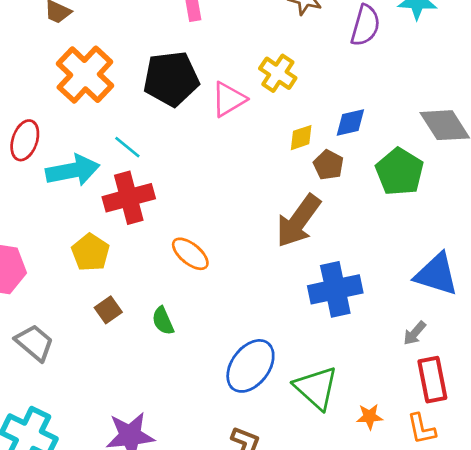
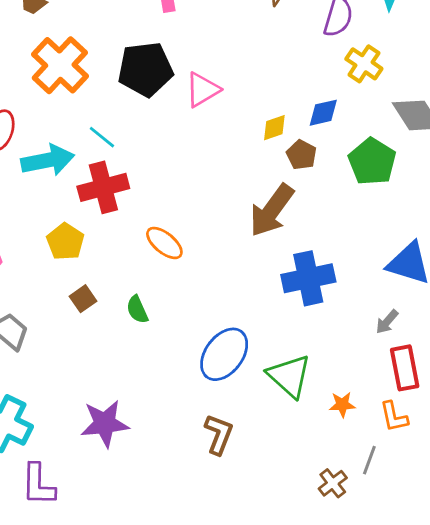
yellow cross: (278, 73) -> (364, 64), moved

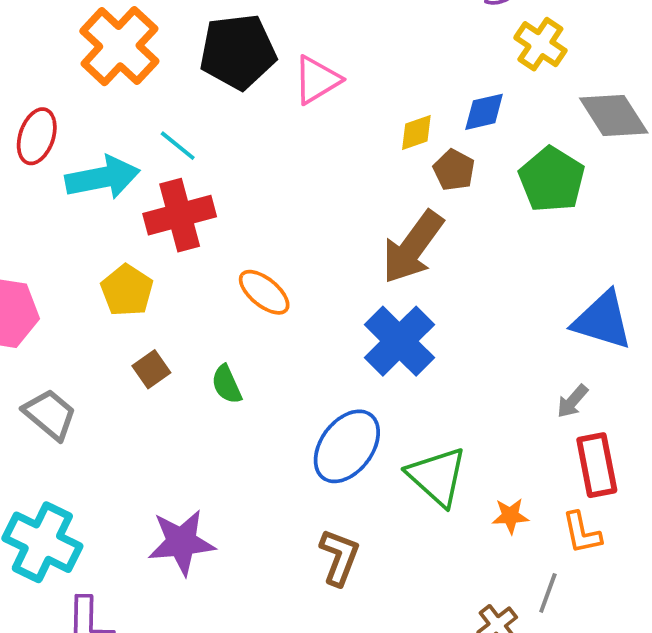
blue cross: (308, 278) -> (399, 341), moved, turned -33

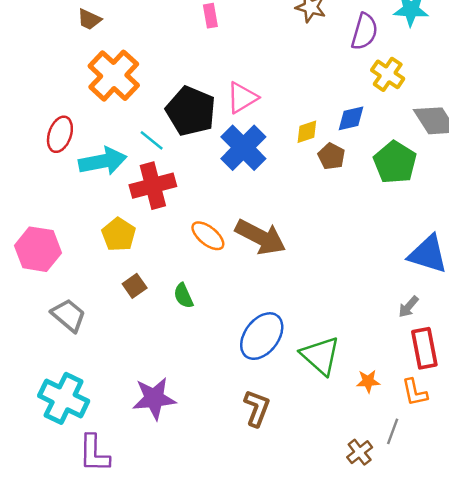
black pentagon: (238, 52) -> (191, 111), moved, turned 30
brown arrow: (413, 247) -> (260, 237), moved, turned -99
blue cross: (399, 341) -> (243, 148), moved

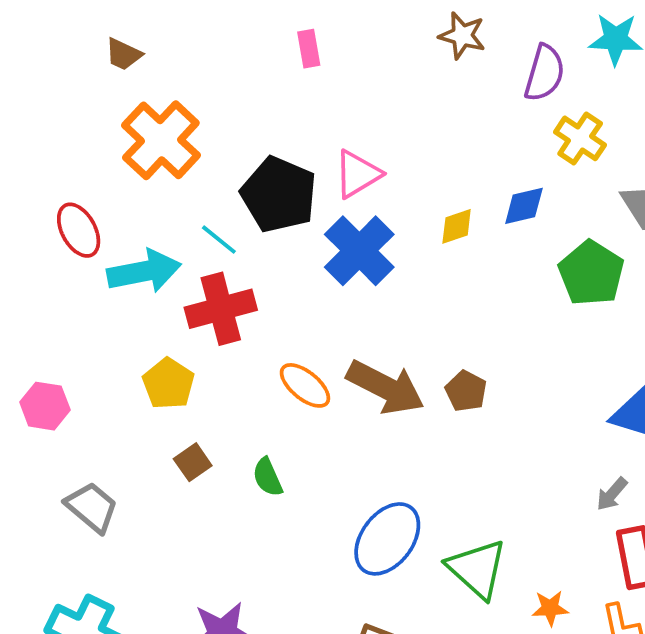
red ellipse: (60, 134) -> (79, 230), turned -48
brown pentagon: (331, 156) -> (466, 391), moved
pink hexagon: (38, 249) -> (45, 406), size x0.7

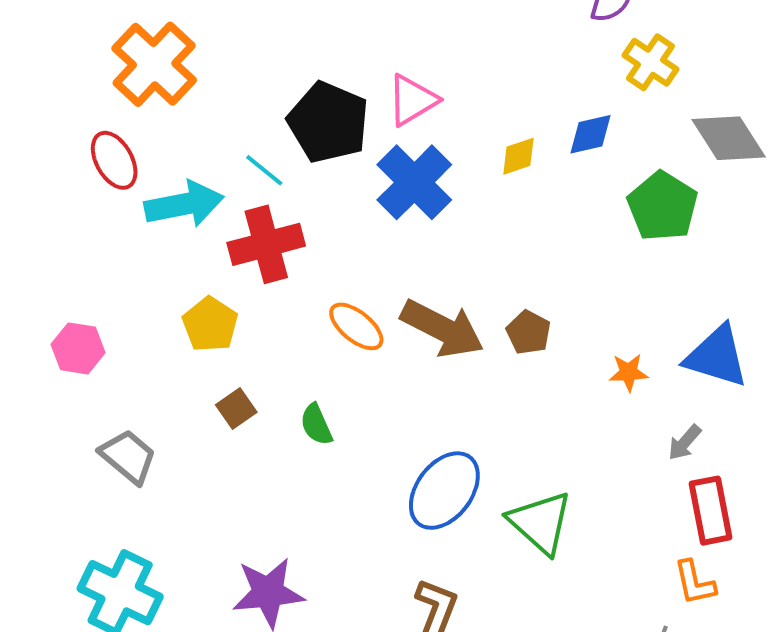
orange cross: (161, 140) -> (154, 64), moved
orange star: (550, 608) -> (629, 372), moved

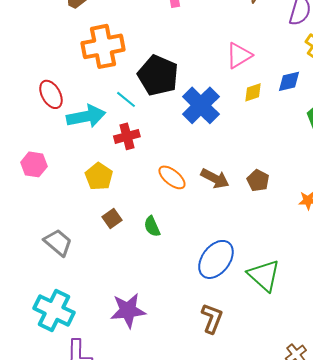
orange cross: (154, 64) -> (103, 46), moved, turned 36
pink triangle: (412, 100) -> (239, 55), moved
red cross: (266, 244) -> (127, 136), size x0.7
brown arrow: (442, 328) -> (215, 178), size x0.7
pink hexagon: (78, 348) -> (34, 164), moved

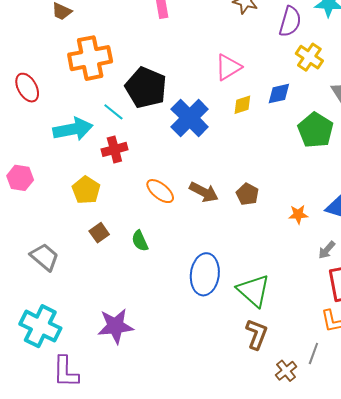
red ellipse: (51, 94) -> (27, 88), moved
blue ellipse: (216, 259) -> (205, 274), turned -30
brown L-shape: (212, 318) -> (257, 334), moved

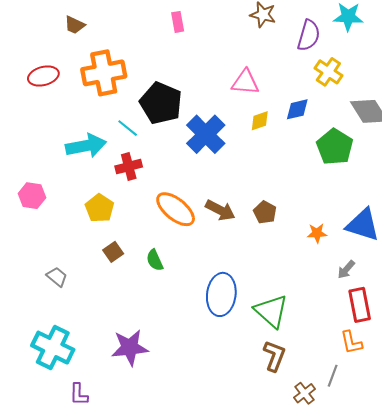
pink triangle: (228, 67) -> (245, 82), turned 36
red ellipse: (27, 88) -> (43, 76), moved, turned -76
orange ellipse: (160, 191) -> (176, 209), size x1.4
gray trapezoid: (44, 257) -> (57, 277), size x0.7
purple L-shape: (66, 372) -> (79, 394), size x0.7

